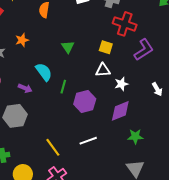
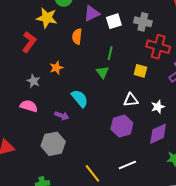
white triangle: (103, 70) -> (131, 100), moved
green line: (63, 87) -> (110, 53), moved

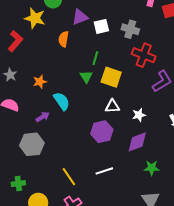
orange star: (56, 68) -> (40, 82), moved
yellow square: (140, 71) -> (111, 77), moved, size x1.5
gray star: (33, 81) -> (10, 75), moved
purple arrow: (62, 116) -> (43, 117), turned -56

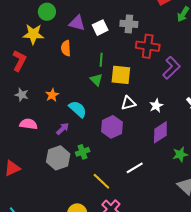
purple triangle: (80, 17) -> (77, 23), turned 48
purple hexagon: (102, 132) -> (112, 127), moved
green cross: (18, 184) -> (83, 152), moved

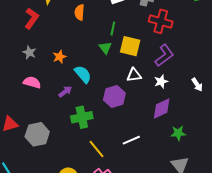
purple L-shape: (171, 68) -> (164, 55), moved
green cross: (83, 152) -> (82, 117), size x1.5
gray hexagon: (58, 158) -> (37, 134), moved

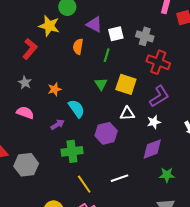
green line: (113, 29) -> (107, 55), moved

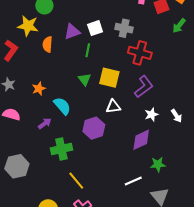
purple triangle: (94, 24) -> (72, 32), moved, turned -42
orange semicircle: (78, 47) -> (47, 44), moved
white star: (154, 122) -> (151, 114), moved
white line: (120, 178) -> (133, 181), moved

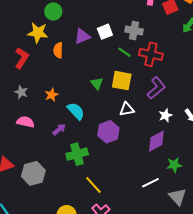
green line: (88, 50) -> (125, 52), moved, turned -64

